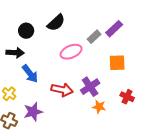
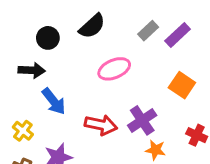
gray rectangle: (94, 37) -> (148, 31), moved
orange square: (117, 63) -> (182, 85), turned 36

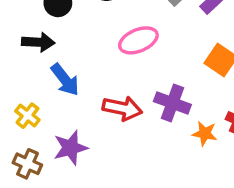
purple cross: (142, 120) -> (172, 103), turned -36
orange star: (155, 150) -> (205, 133), moved

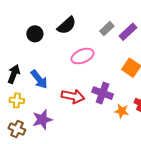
black arrow: (38, 42) -> (14, 74), moved, turned -72
yellow cross: (27, 116) -> (17, 100), turned -32

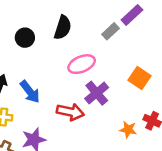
black semicircle: (67, 25) -> (63, 28), turned -30
purple rectangle: (128, 32) -> (132, 15), moved
purple cross: (103, 93) -> (97, 93), moved, turned 30

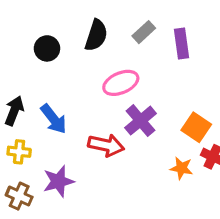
purple rectangle: (132, 15) -> (181, 44), moved, turned -55
gray rectangle: (111, 31) -> (144, 32), moved
orange square: (139, 78) -> (196, 127), moved

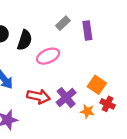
black semicircle: (96, 35) -> (25, 40), moved
purple cross: (140, 121) -> (66, 98), moved

